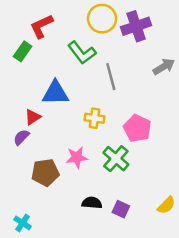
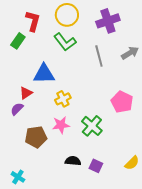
yellow circle: (102, 19) -> (67, 15), moved
red L-shape: (41, 26) -> (33, 21), turned 130
gray line: (111, 77) -> (99, 56), moved
yellow cross: (94, 118) -> (63, 99), moved, turned -35
pink pentagon: (137, 128) -> (122, 102), moved

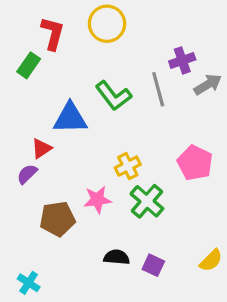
purple cross: (108, 21) -> (182, 60), moved, size x0.7
green L-shape: (65, 42) -> (113, 96), moved
yellow cross: (63, 99) -> (128, 166), moved

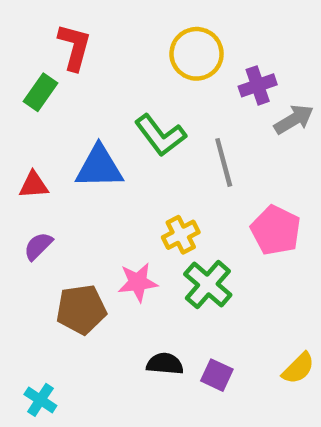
yellow circle: (107, 24) -> (197, 54), moved
gray line: (158, 89) -> (224, 162), moved
red triangle: (41, 148) -> (34, 185), moved, turned 30

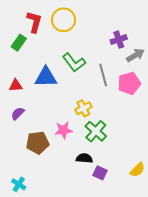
yellow circle: (197, 54) -> (64, 20), moved
pink pentagon: (276, 230) -> (129, 83), moved, turned 30
black semicircle: (165, 364) -> (84, 158), moved

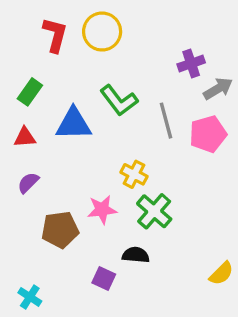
green rectangle: (19, 43) -> (30, 92), moved
yellow cross: (83, 108) -> (134, 174), turned -35
purple square: (100, 173) -> (104, 278), moved

